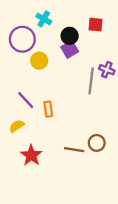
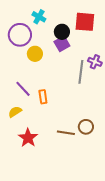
red square: (96, 25) -> (85, 22), size x1.5

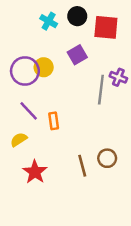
black circle: (62, 32) -> (77, 16), moved
purple circle: (20, 35) -> (25, 71), moved
brown line: (66, 133) -> (82, 166), turned 66

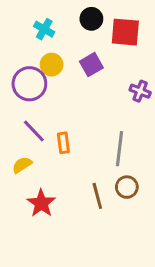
cyan cross: (49, 21) -> (44, 29), moved
yellow circle: (44, 67) -> (52, 65), moved
gray line: (101, 90) -> (119, 149), moved

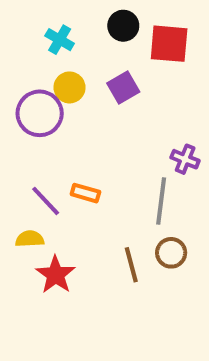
purple cross: (140, 91) -> (185, 159), moved
purple line: (34, 131) -> (46, 201), moved
orange rectangle: (63, 143) -> (85, 193), turned -66
yellow semicircle: (22, 165) -> (30, 239), moved, turned 30

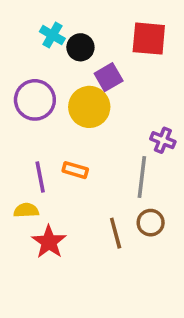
black circle: (123, 26) -> (80, 47), moved
yellow circle: (70, 87) -> (89, 107), moved, size x1.5
purple line: (46, 201) -> (40, 177), turned 32

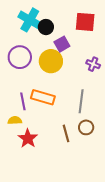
cyan cross: (52, 35) -> (30, 20), size x1.6
purple cross: (163, 140) -> (93, 64), moved
orange rectangle: (75, 170) -> (43, 97), size x1.6

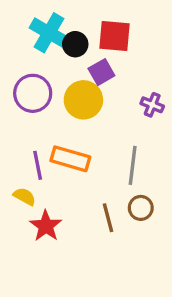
red square: (85, 22) -> (115, 36), moved
yellow semicircle: (15, 120) -> (24, 196), turned 32

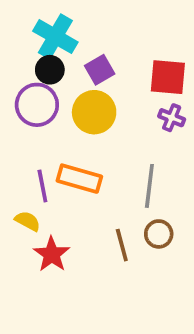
red square: (115, 36) -> (168, 77), moved
black circle: (75, 44) -> (50, 70), moved
purple square: (101, 72) -> (100, 70), moved

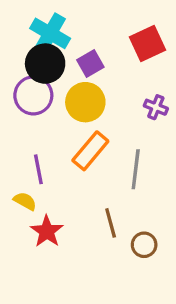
black circle: (50, 70) -> (45, 64), size x1.5
red square: (168, 77) -> (147, 43), moved, turned -30
orange rectangle: (79, 179) -> (90, 151), moved, turned -66
brown circle: (159, 234) -> (144, 245), moved

